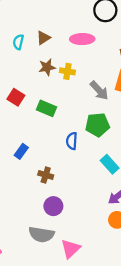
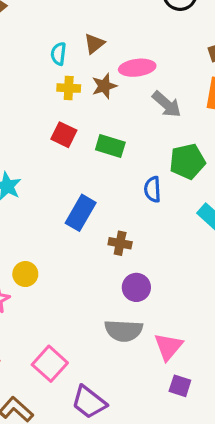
pink ellipse: (82, 39) -> (137, 68), moved
yellow cross: (67, 71) -> (69, 88), moved
gray arrow: (99, 90) -> (167, 104), moved
blue rectangle: (21, 151) -> (81, 213), size x1.5

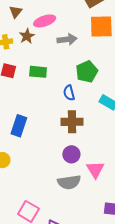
gray arrow: (167, 104) -> (67, 39), turned -36
blue rectangle: (81, 213) -> (19, 126), moved
brown cross: (120, 243) -> (72, 122), moved, size x1.5
pink triangle: (168, 347) -> (95, 170), moved

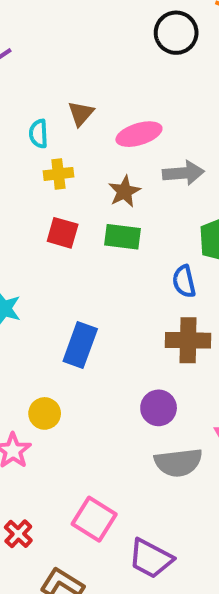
brown star: (27, 36) -> (124, 191), moved
purple circle: (71, 154) -> (159, 408), moved

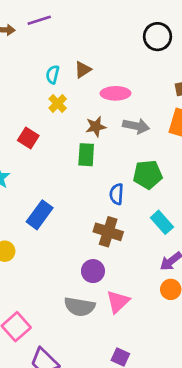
yellow cross: (58, 174) -> (58, 103), turned 36
red square: (63, 233) -> (28, 138), moved
green rectangle: (122, 237) -> (86, 155), turned 70
purple circle: (159, 408) -> (93, 271), moved

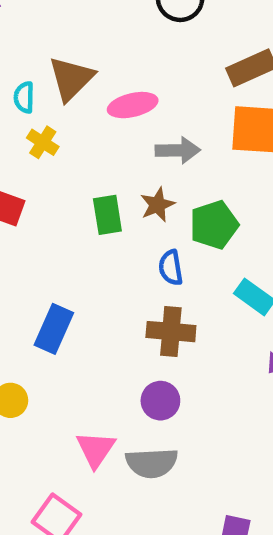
brown triangle: (83, 70) -> (71, 79), size x1.6
brown star: (96, 127) -> (157, 205), moved
pink triangle: (118, 302) -> (96, 449), moved

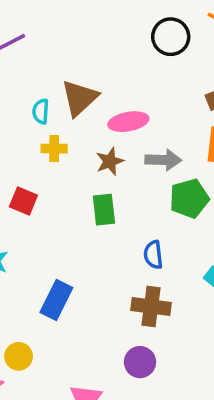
yellow cross: (43, 142) -> (54, 149), turned -35
brown star: (157, 205) -> (110, 161), moved
green pentagon: (214, 225) -> (189, 198), moved

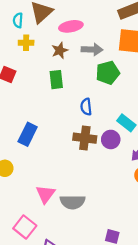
purple circle: (140, 362) -> (111, 139), moved

